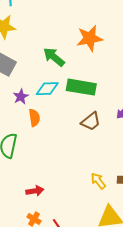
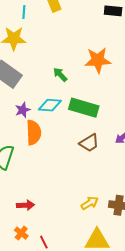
green arrow: (54, 57) -> (60, 75), size x0.7
orange semicircle: (34, 118) -> (34, 132), size x1.4
yellow arrow: (98, 181) -> (90, 203), turned 90

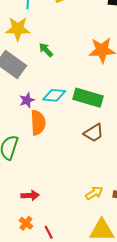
green arrow: (60, 75) -> (46, 50), moved

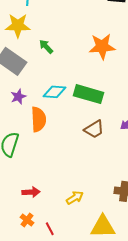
purple star: (27, 100) -> (18, 97), moved
yellow arrow: (94, 193) -> (75, 198), moved

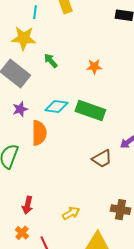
orange star: (102, 47) -> (94, 67), moved, size x0.6
brown trapezoid: (94, 129) -> (102, 159), moved
red arrow: (31, 192) -> (28, 205), turned 102

